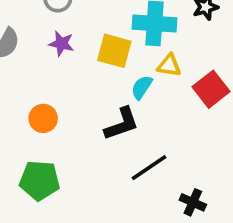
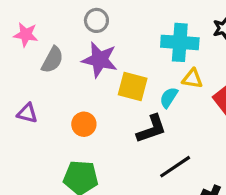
purple star: (61, 44) -> (100, 60), size x1.6
yellow square: (114, 51) -> (133, 86), moved

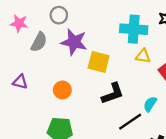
gray circle: (96, 20) -> (59, 15), moved
cyan semicircle: (169, 97) -> (150, 104), moved

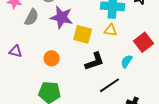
yellow triangle: (143, 56) -> (111, 30), moved
cyan semicircle: (150, 104) -> (127, 61), moved

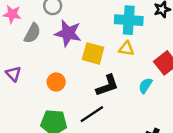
purple triangle: (16, 51) -> (13, 74), turned 32
black line: (110, 85) -> (92, 114), moved

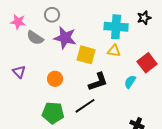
gray semicircle: (32, 33) -> (35, 38), turned 96

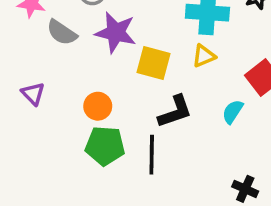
yellow triangle: (114, 51) -> (204, 56), turned -32
black line: (85, 106) -> (152, 155), turned -55
green pentagon: (53, 113) -> (105, 146), moved

